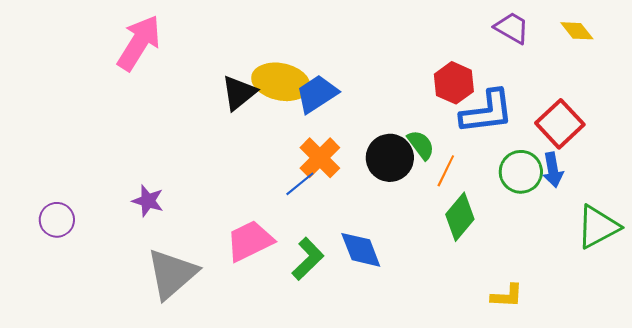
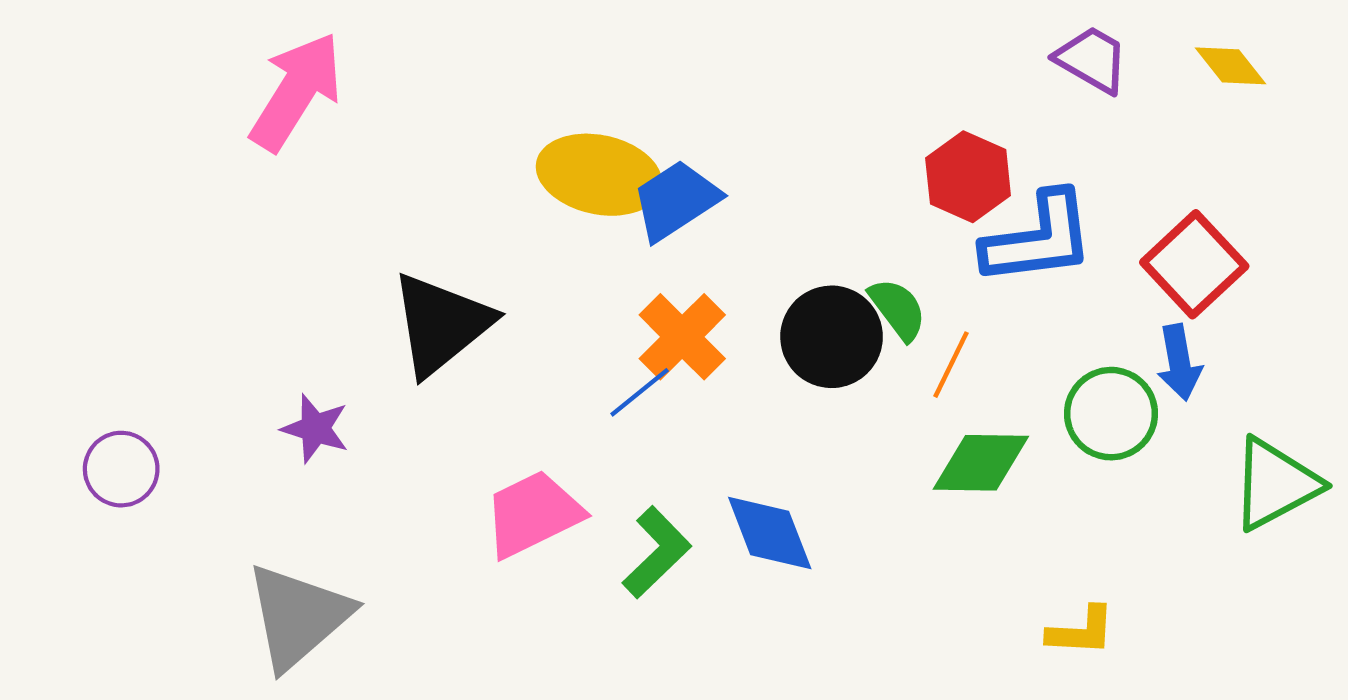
black triangle: (239, 93) -> (441, 324), moved, size x1.4
green circle: (521, 172) -> (1111, 414), moved
green diamond: (460, 217) -> (981, 463), turned 51
gray triangle: (172, 274) -> (298, 616), moved

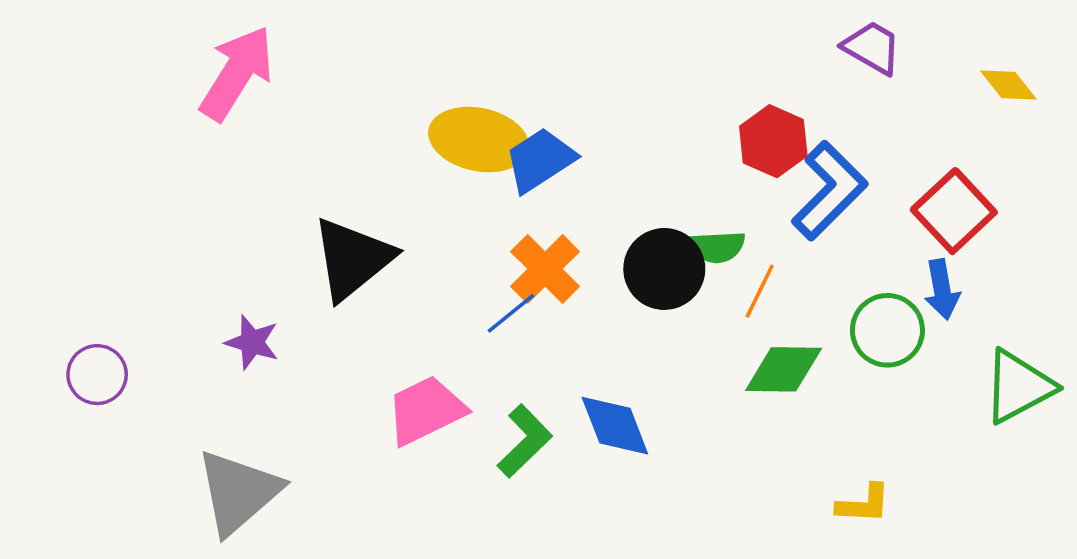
yellow diamond: (1230, 66) -> (1008, 85), moved
blue L-shape: (1038, 239) -> (830, 191), turned -38
green semicircle: (898, 309) -> (717, 247), turned 124

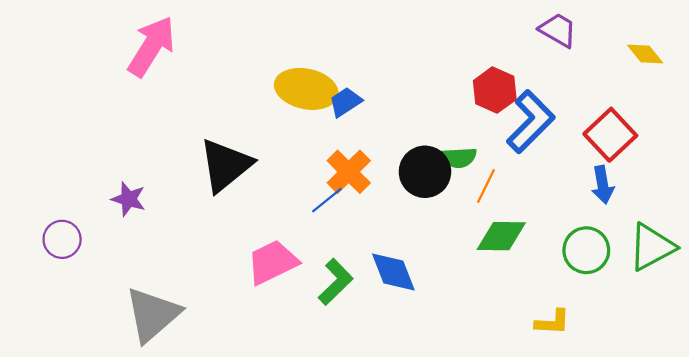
blue trapezoid: (540, 160) -> (345, 102), size x0.7
green circle: (887, 330) -> (586, 250), moved
purple star: (252, 342) -> (129, 199), moved

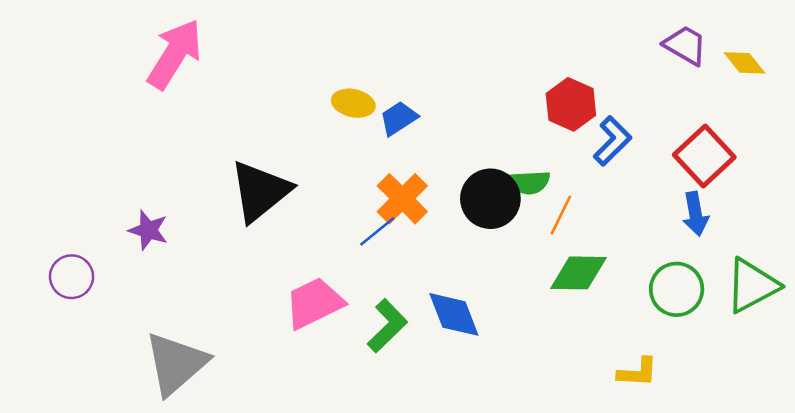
purple trapezoid: (558, 30) -> (685, 45), moved
yellow ellipse: (306, 89) -> (353, 103), size x0.6
blue L-shape: (531, 122) -> (612, 141), size x0.7

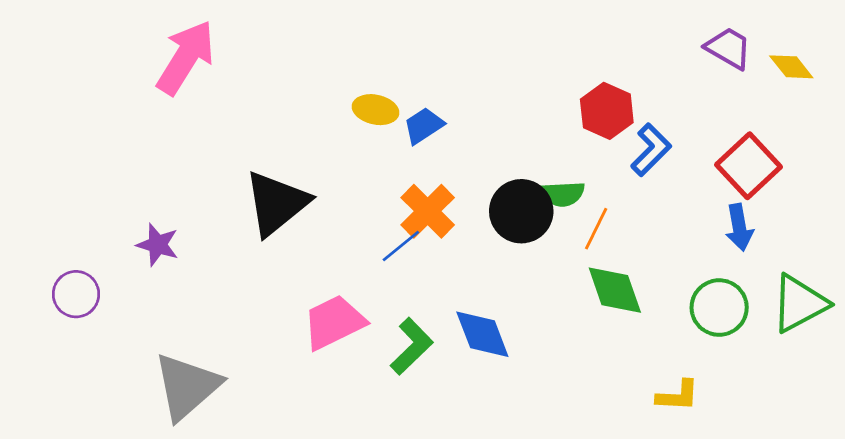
green diamond: (578, 273) -> (615, 290), turned 70

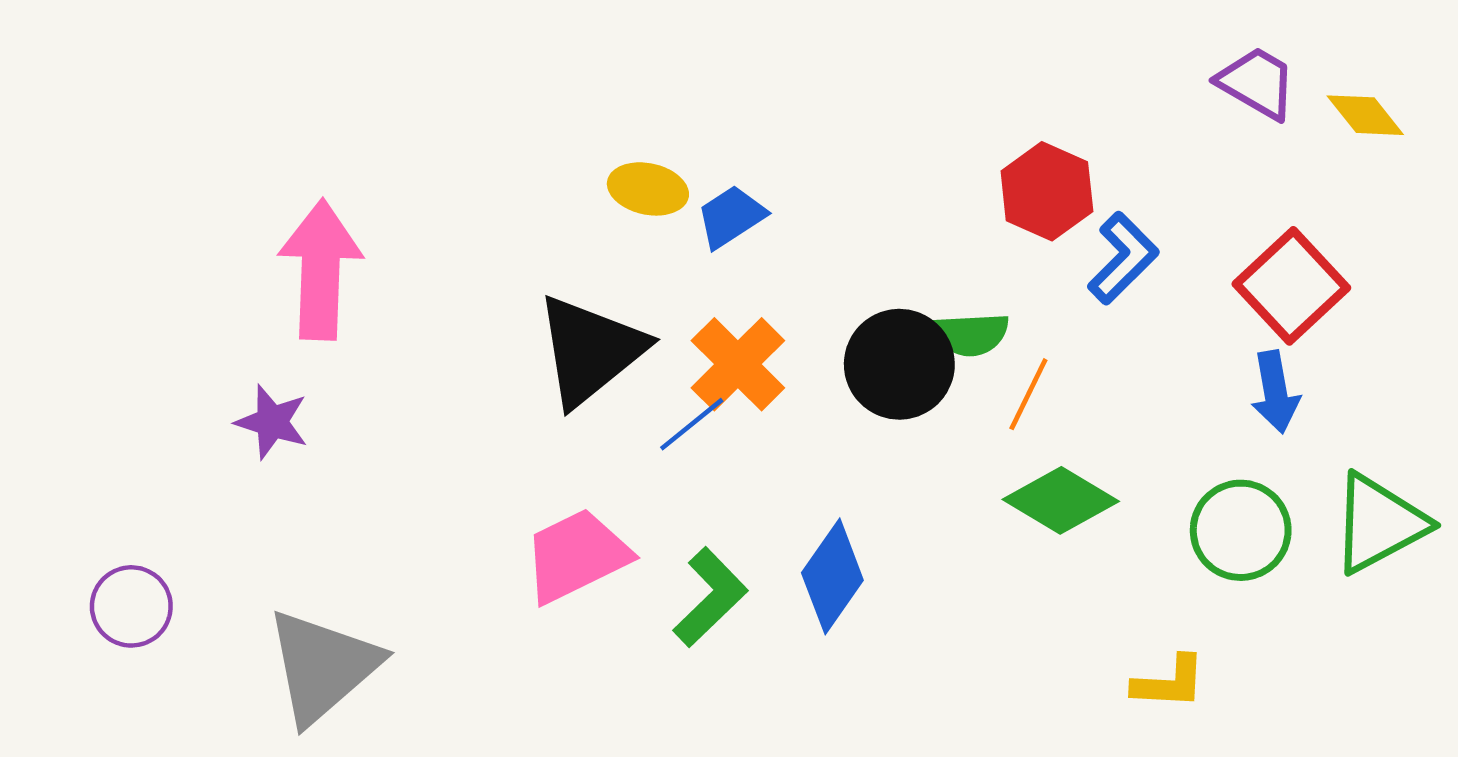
pink arrow: (186, 57) -> (320, 270), moved, turned -30
black triangle: (277, 203) -> (590, 350), moved
green diamond: (615, 290) -> (1061, 500), turned -40
purple circle: (76, 294) -> (131, 606), moved
blue diamond: (482, 334) -> (832, 576), turned 56

